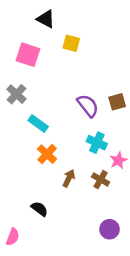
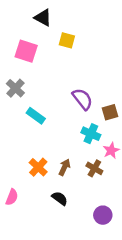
brown square: (117, 102) -> (110, 112), moved
orange cross: (47, 154) -> (38, 167), moved
black semicircle: (39, 209) -> (60, 198), moved
pink semicircle: (13, 237) -> (12, 197), moved

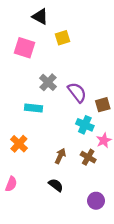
yellow square: (67, 40) -> (63, 38), turned -32
gray cross: (15, 88) -> (48, 82), moved
cyan rectangle: (36, 116) -> (33, 108), turned -30
orange cross: (38, 167) -> (19, 144), moved

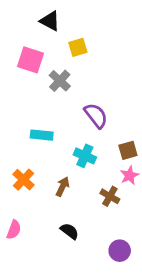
gray cross: (48, 82) -> (60, 81), moved
brown square: (103, 105) -> (128, 150), moved
cyan cross: (85, 125) -> (85, 156), moved
brown arrow: (60, 156) -> (63, 187), moved

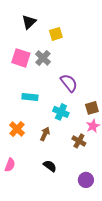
black triangle: (50, 21) -> (29, 22), moved, turned 49
pink square: (31, 60) -> (21, 58), moved

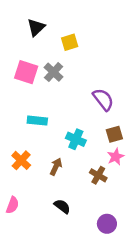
purple semicircle: (69, 83) -> (103, 99), moved

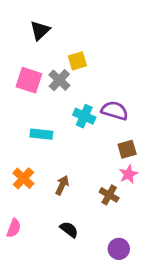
yellow square: (70, 42) -> (77, 61), moved
purple semicircle: (103, 99) -> (115, 111), turned -35
cyan cross: (76, 139) -> (84, 116), moved

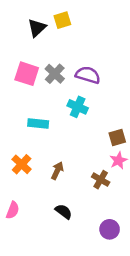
yellow square: (77, 61) -> (62, 20), moved
purple semicircle: (115, 111) -> (88, 75), moved

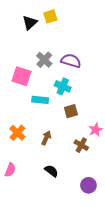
pink square: (27, 74) -> (22, 76), moved
cyan rectangle: (38, 123) -> (40, 100), moved
brown square: (117, 138) -> (71, 111), moved

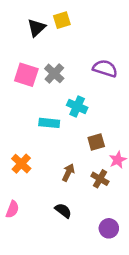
purple semicircle: (71, 61) -> (105, 68), moved
pink square: (22, 76) -> (26, 75), moved
brown square: (71, 111) -> (96, 142), moved
brown arrow: (46, 138) -> (68, 172), moved

